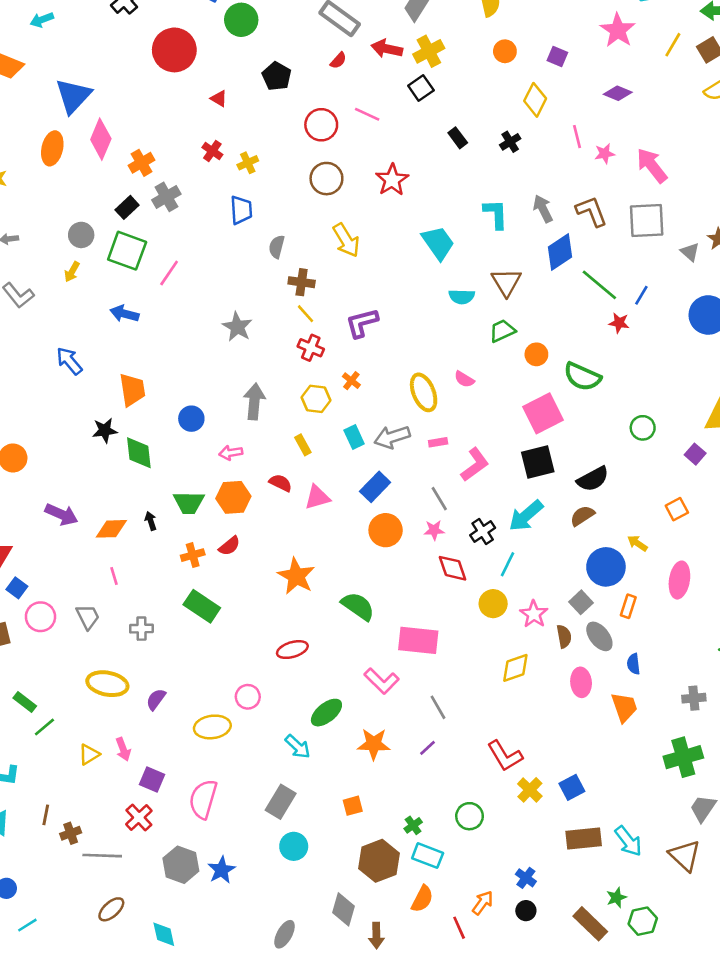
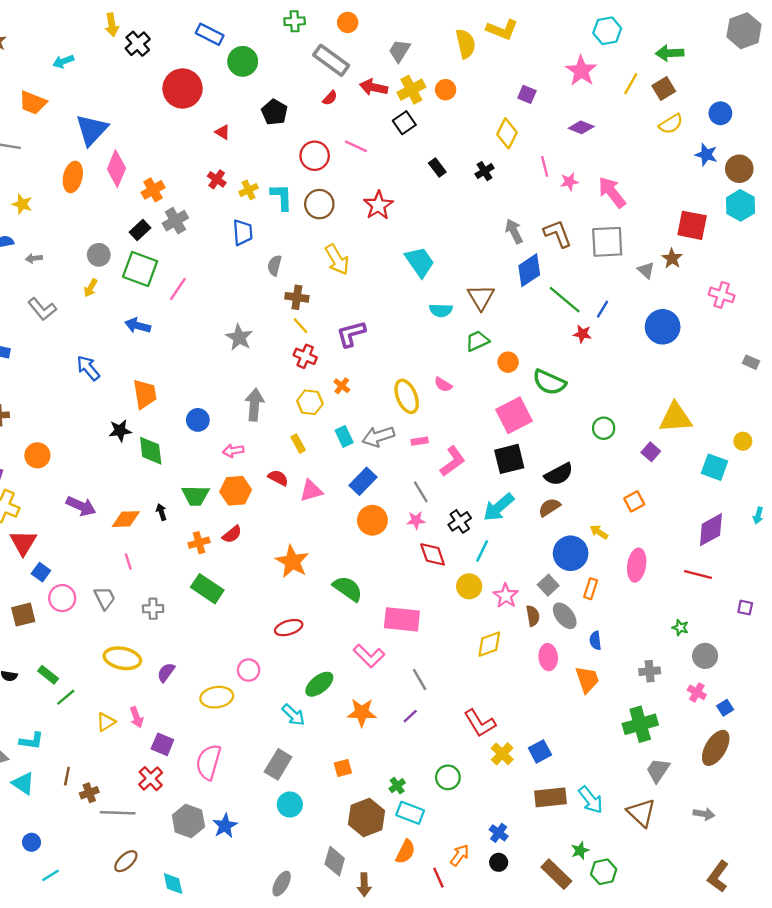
orange circle: (505, 51) -> (446, 90), moved
cyan L-shape: (496, 214) -> (282, 197), moved

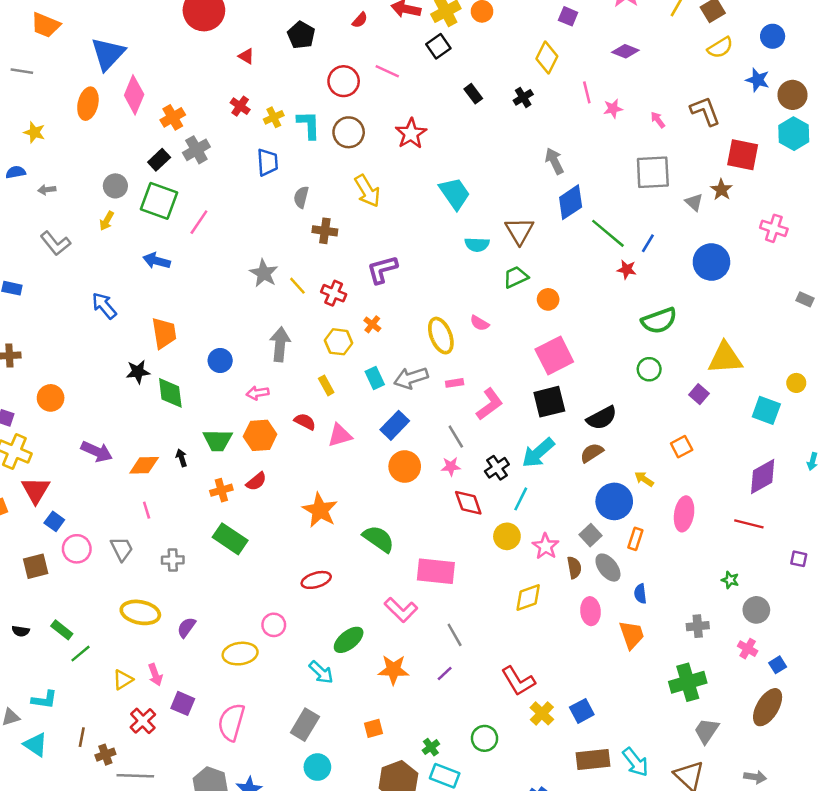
pink arrow: (612, 192) -> (658, 120), size x0.5
brown L-shape: (558, 234) -> (705, 111), moved
yellow line: (300, 326) -> (297, 286), moved
green semicircle: (549, 382) -> (659, 321), moved, turned -44
red cross: (151, 779) -> (143, 721), moved

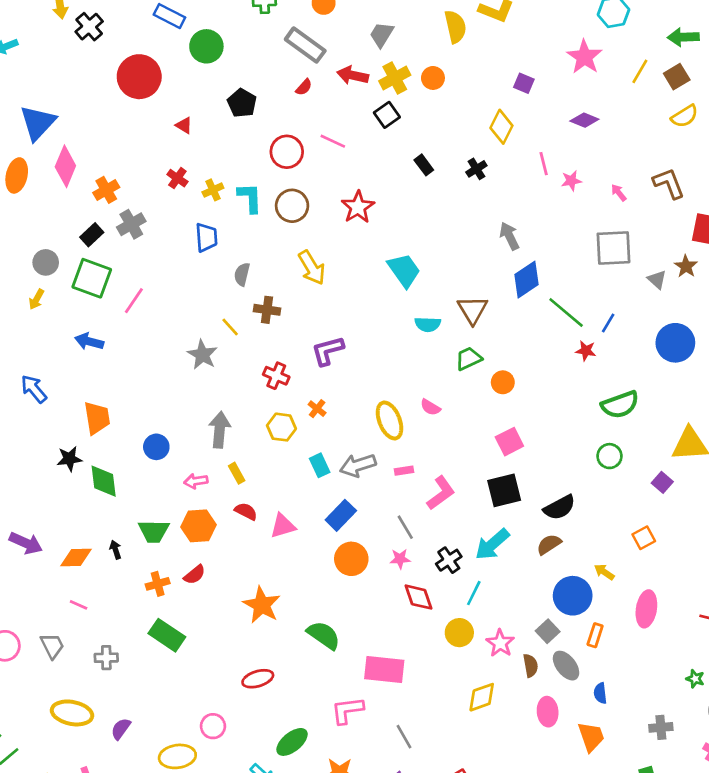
yellow line: (297, 286) -> (230, 327), moved
pink square: (554, 356) -> (509, 442), size x0.7
yellow rectangle: (326, 385) -> (237, 473), moved
pink line: (147, 510) -> (79, 605), turned -49
pink L-shape: (401, 610) -> (347, 710), turned 128

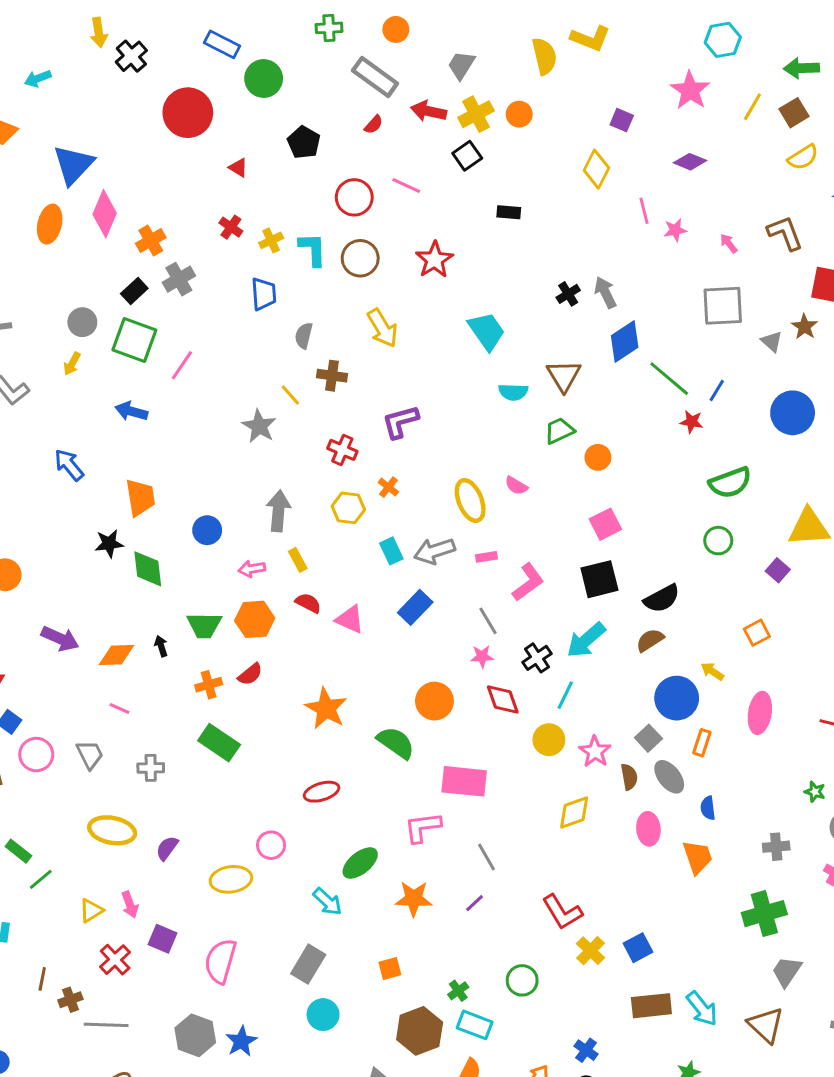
black rectangle: (424, 165) -> (509, 212), turned -48
black cross: (476, 169) -> (568, 294), moved
pink triangle: (283, 526) -> (350, 619), turned 40
orange circle: (351, 559) -> (434, 701), moved

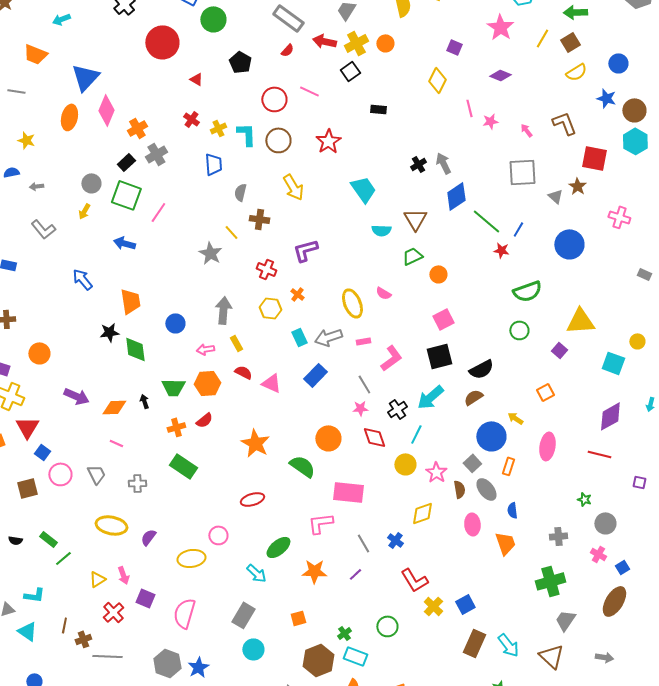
brown rectangle: (651, 1006) -> (474, 643), turned -60
blue cross: (586, 1050) -> (395, 540), moved

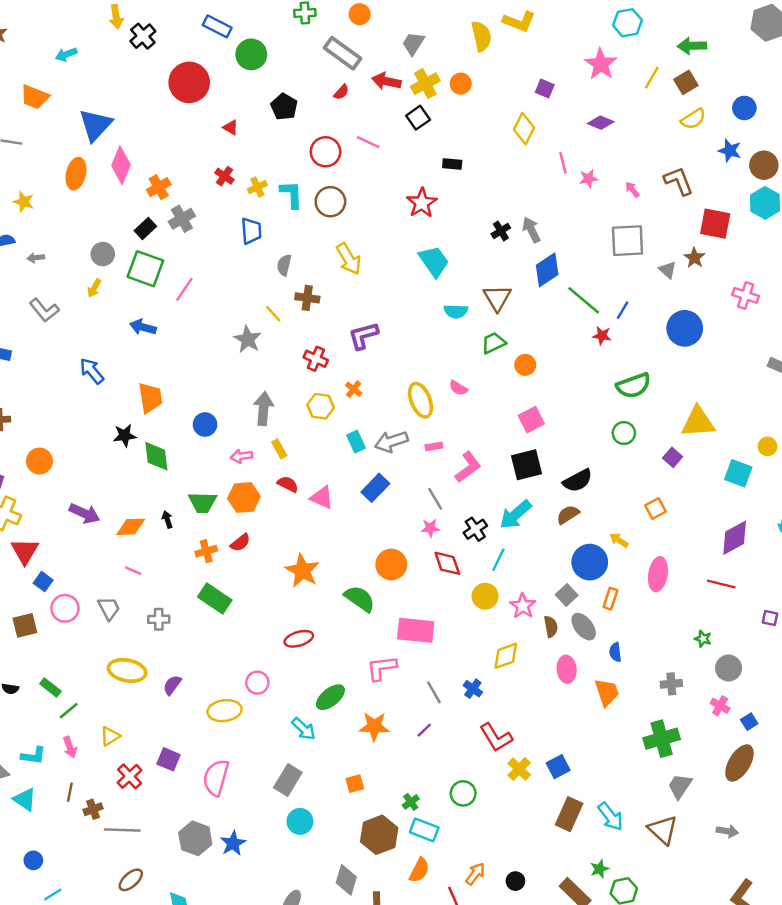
red star: (328, 141) -> (422, 203), moved
pink arrow: (123, 575) -> (70, 747), moved

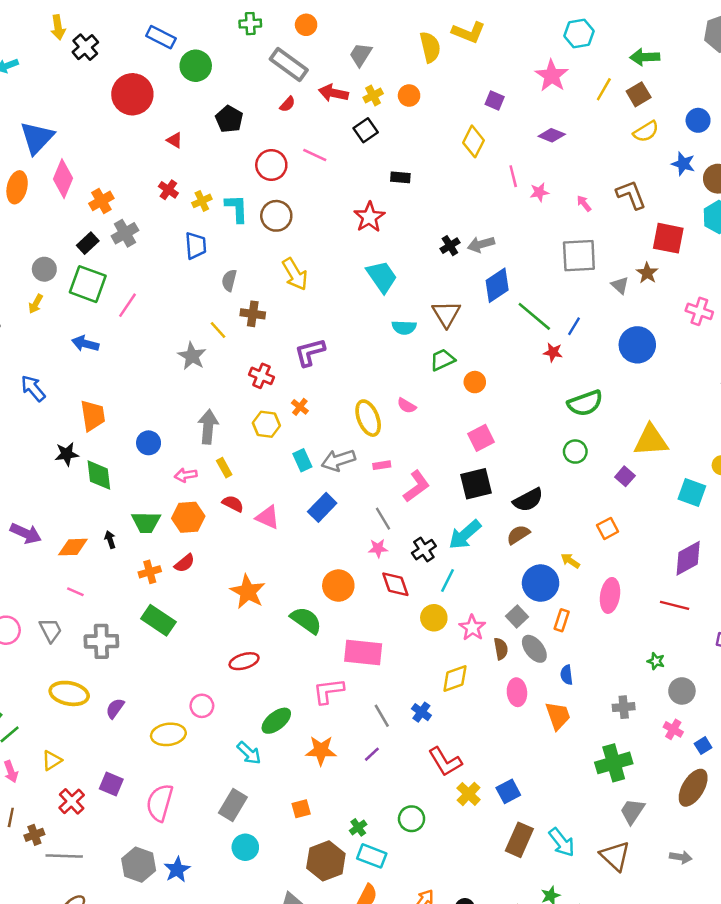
yellow cross: (425, 84) -> (373, 96), size x0.7
gray arrow: (531, 230) -> (481, 244), turned -80
gray cross: (159, 619) -> (101, 641), size x1.5

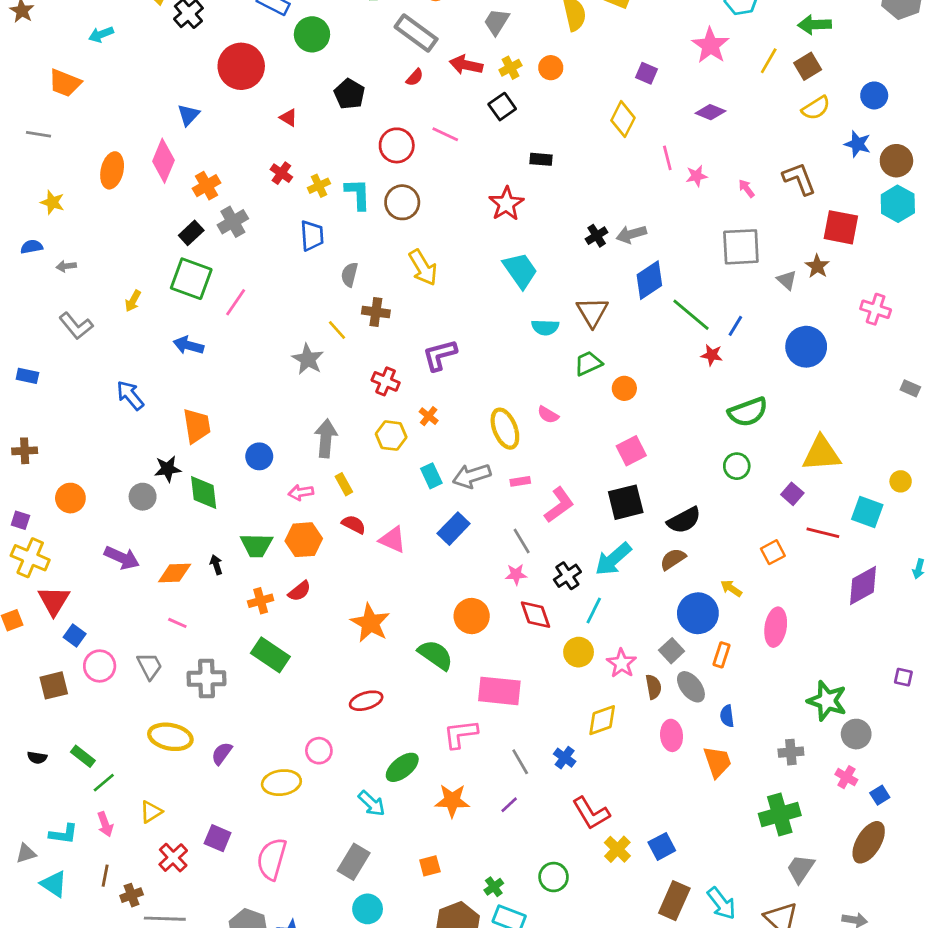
blue triangle: (37, 138) -> (188, 115), moved, size x0.6
gray circle: (44, 269) -> (143, 497), moved
red line: (675, 605) -> (823, 533), moved
green star: (656, 661) -> (827, 701), size x2.0

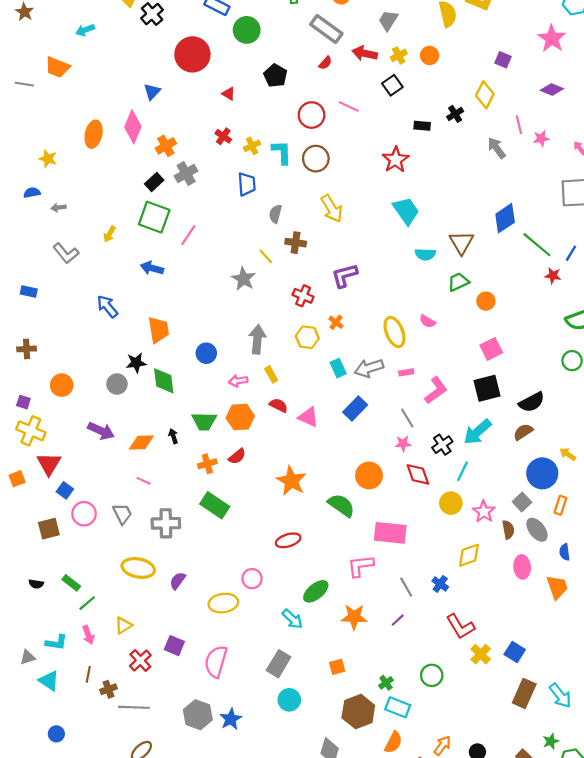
gray line: (39, 134) -> (24, 84), moved
gray arrow: (631, 234) -> (497, 148), moved, turned 70
black cross: (597, 236) -> (455, 114), moved
blue square: (662, 846) -> (515, 652), turned -30

